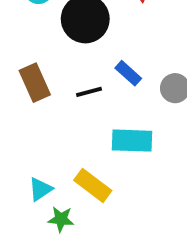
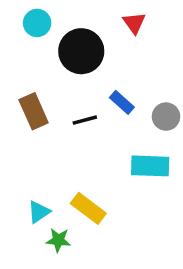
cyan rectangle: (132, 141) -> (150, 166), moved

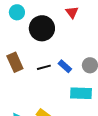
blue rectangle: (122, 102) -> (65, 66), moved

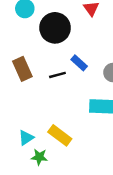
blue rectangle: (65, 66) -> (79, 63), moved

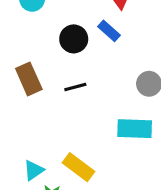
black circle: (55, 28) -> (74, 39), moved, size x0.7
blue rectangle: (79, 63) -> (109, 31), moved

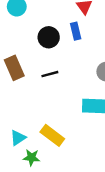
blue rectangle: (109, 31) -> (76, 31), turned 35

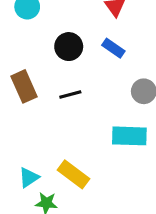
blue rectangle: (76, 31) -> (113, 48), moved, turned -42

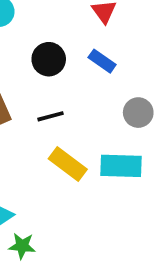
yellow rectangle: (73, 174) -> (68, 164), moved

